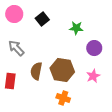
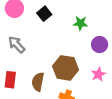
brown semicircle: (36, 71) -> (38, 82), moved

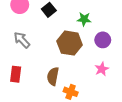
brown hexagon: (66, 68) -> (70, 43), moved
brown semicircle: (38, 82) -> (53, 76), moved

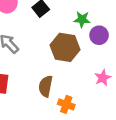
purple circle: (103, 40) -> (99, 35), moved

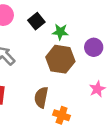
green star: (82, 19) -> (60, 32), moved

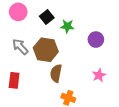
brown hexagon: (60, 59) -> (46, 50), moved
brown semicircle: (41, 97) -> (56, 73), moved

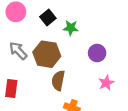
purple circle: (96, 40) -> (97, 53), moved

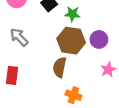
brown hexagon: (47, 54) -> (71, 41), moved

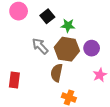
gray arrow: (19, 37) -> (40, 46), moved

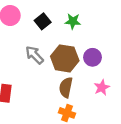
green star: (68, 25) -> (73, 21), moved
brown semicircle: (57, 73) -> (66, 87), moved

